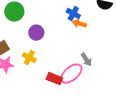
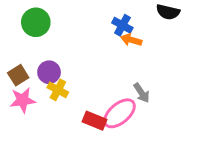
purple circle: (36, 33) -> (49, 72), moved

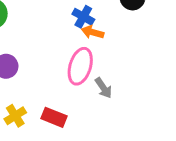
yellow cross: (58, 90) -> (15, 116), moved, turned 30
pink ellipse: (120, 113) -> (80, 66), moved, turned -32

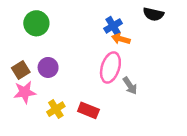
blue cross: (83, 17) -> (113, 26), turned 30

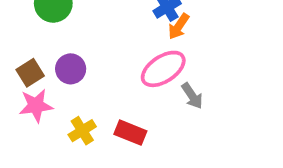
orange arrow: (121, 39) -> (179, 26), turned -72
pink ellipse: (110, 67) -> (163, 69), turned 40

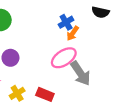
gray arrow: (192, 96) -> (80, 73), size x1.6

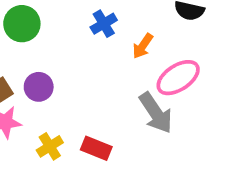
blue cross: (66, 22) -> (104, 24), moved
pink ellipse: (64, 58) -> (178, 78), moved

